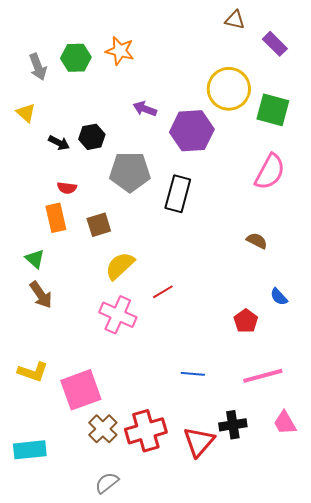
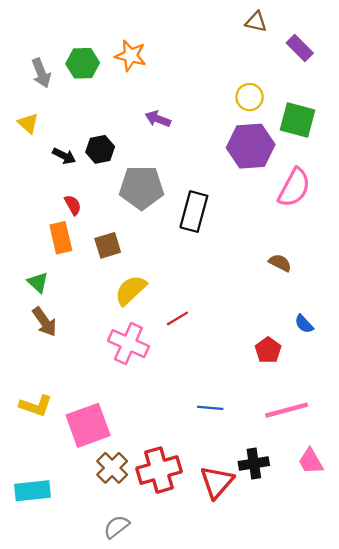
yellow circle: (229, 89) -> (250, 97), size x0.6
purple hexagon: (192, 131) -> (251, 146), moved
red semicircle: (67, 188) -> (73, 205), turned -126

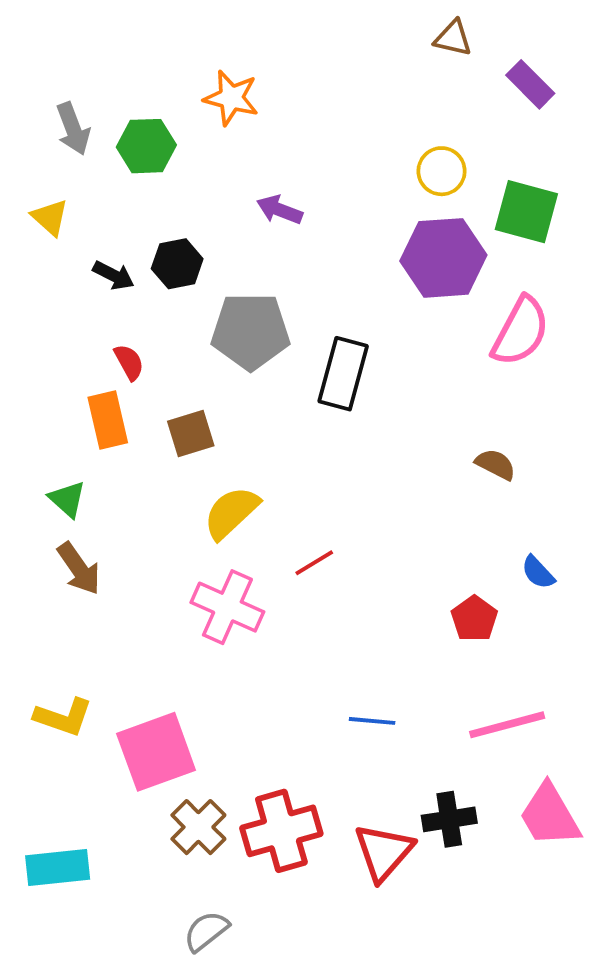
green hexagon: (83, 63) -> (146, 146), moved
pink trapezoid: (311, 461) -> (550, 815), size x1.4

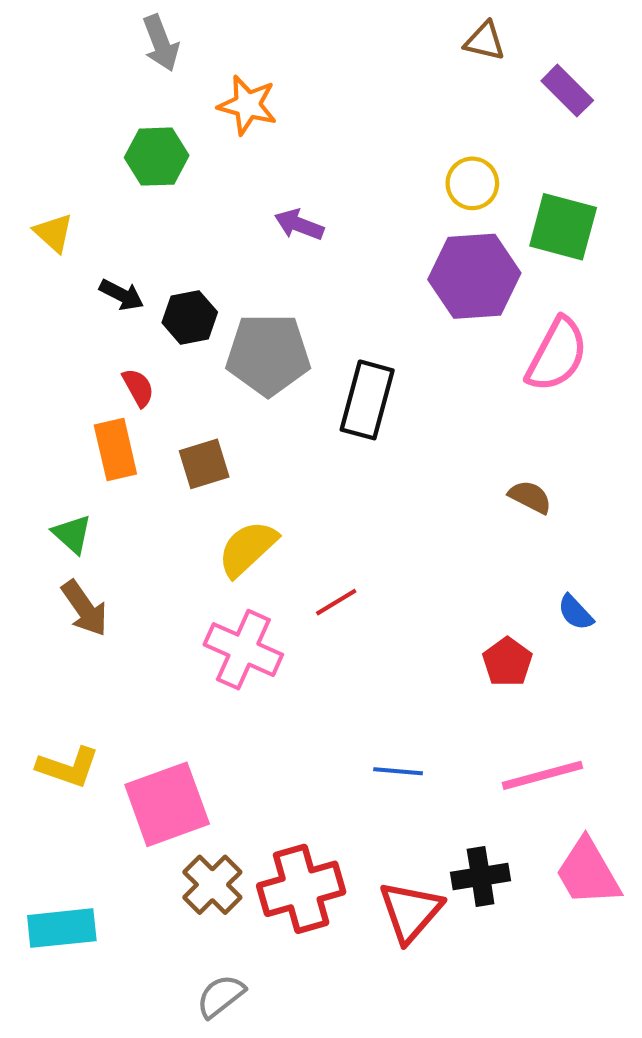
gray arrow: (73, 129) -> (161, 43), moved
black hexagon: (177, 264) -> (190, 317), moved

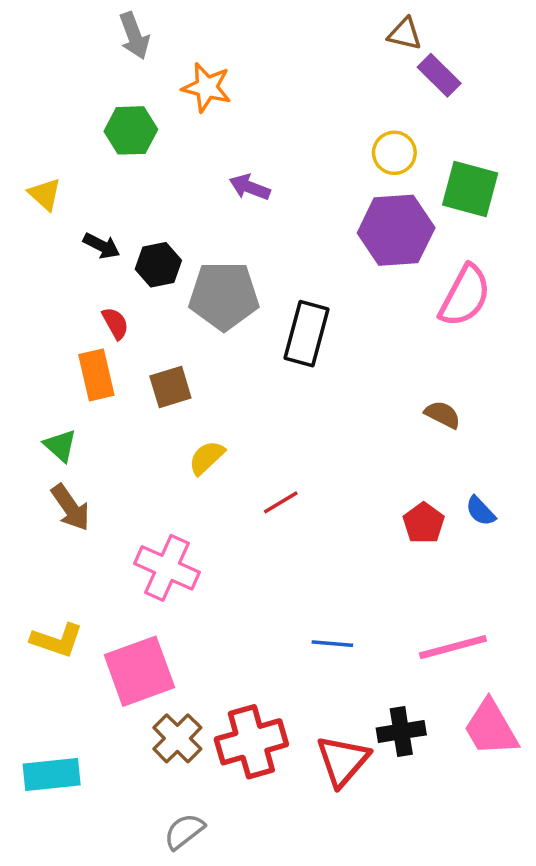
purple rectangle: (567, 91) -> (439, 75), moved
yellow semicircle: (247, 548) -> (207, 458), size x0.7
pink cross: (243, 650) -> (167, 568), moved
red pentagon: (507, 662) -> (424, 523), moved

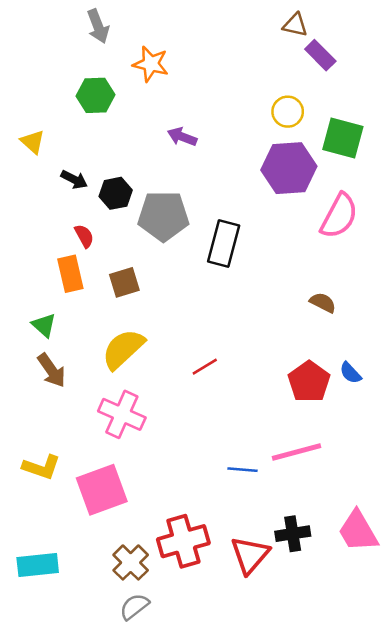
yellow semicircle: (207, 458) -> (123, 349), moved, size x1.6
red pentagon: (424, 523) -> (309, 382), size x1.4
pink line: (453, 647) -> (296, 452), moved
brown cross: (177, 738) -> (131, 563), moved

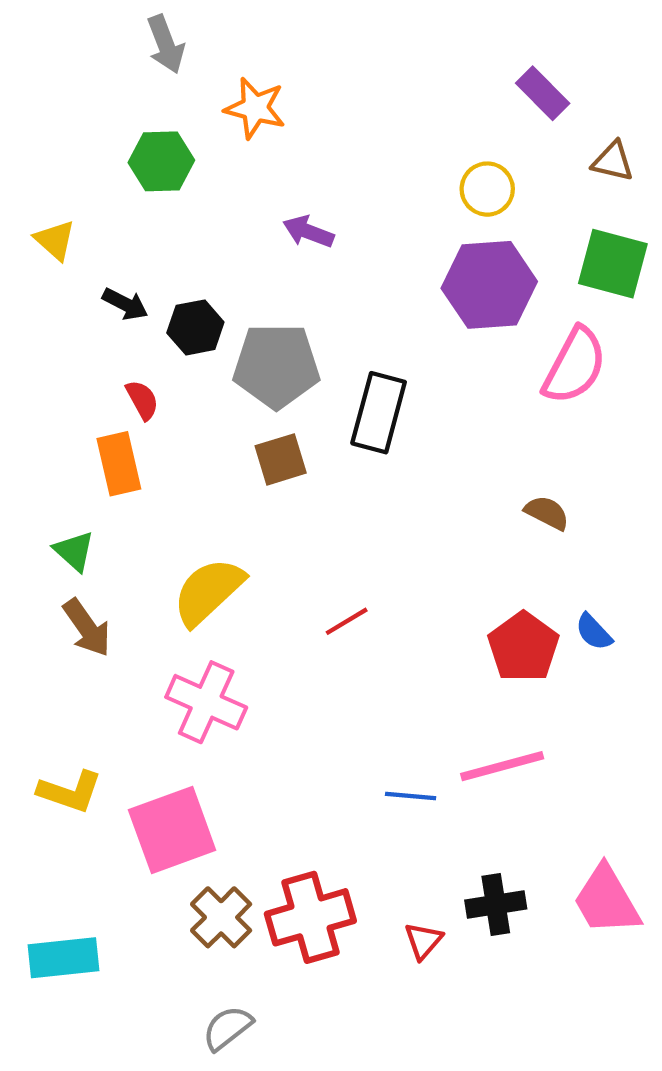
brown triangle: (295, 25) -> (613, 161), moved
green square: (343, 138) -> (613, 264), moved
brown square: (124, 282) -> (281, 459), moved
red triangle: (250, 555) -> (423, 941), size x0.6
brown cross: (131, 563) -> (221, 917), moved

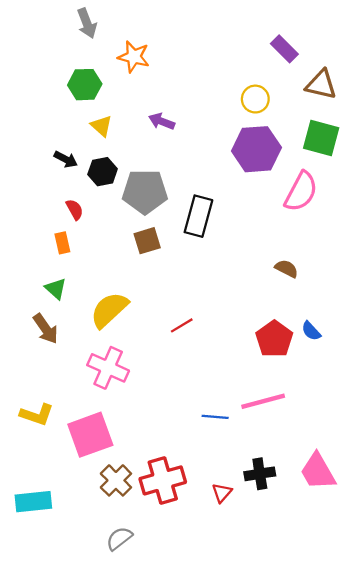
brown triangle: (613, 161) -> (321, 85), size x1.4
yellow triangle: (55, 240) -> (101, 126), moved
orange rectangle: (119, 464) -> (62, 243), size x0.7
green triangle: (74, 551) -> (56, 289), moved

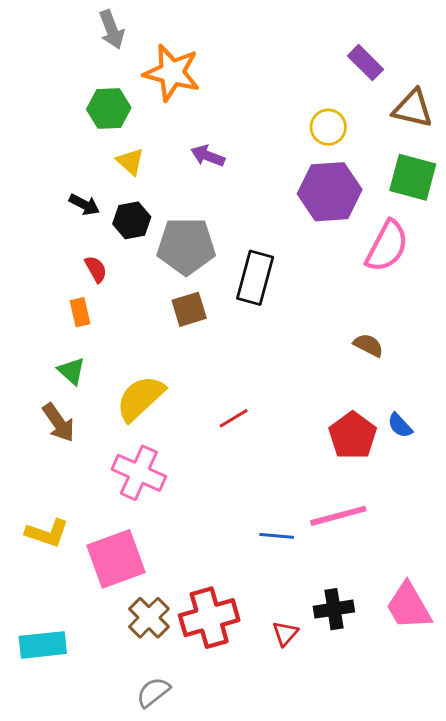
orange star: (134, 57) -> (172, 73), size x1.4

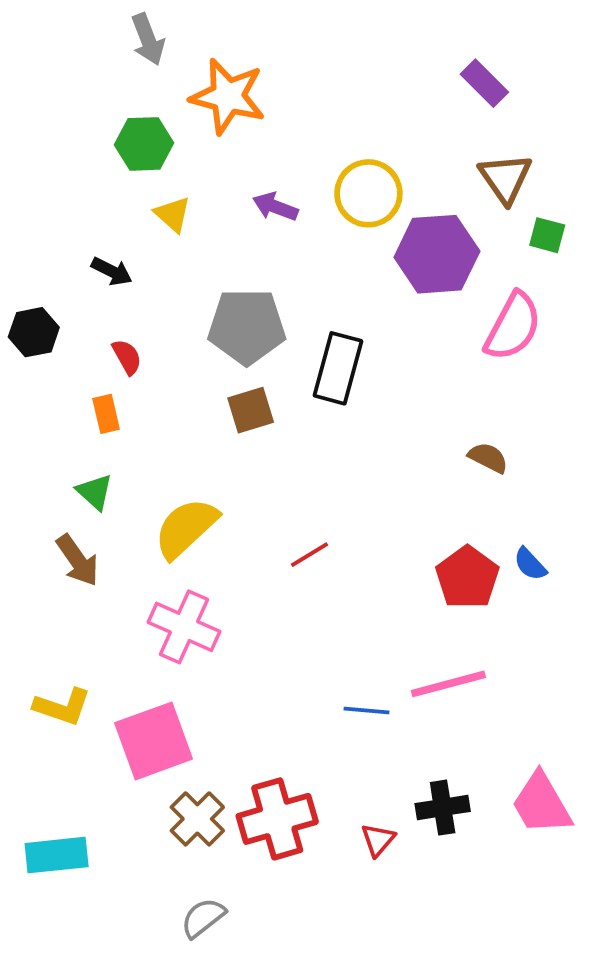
brown triangle: (413, 108) -> (505, 178), moved, turned 42
yellow circle: (328, 127) -> (368, 193), moved, size x1.4
green square: (413, 177) -> (547, 235), size x0.6
black hexagon: (132, 220) -> (34, 332), moved

